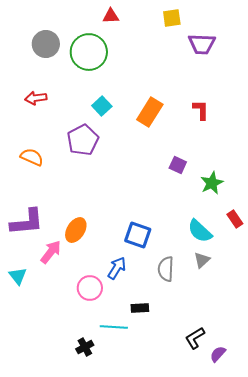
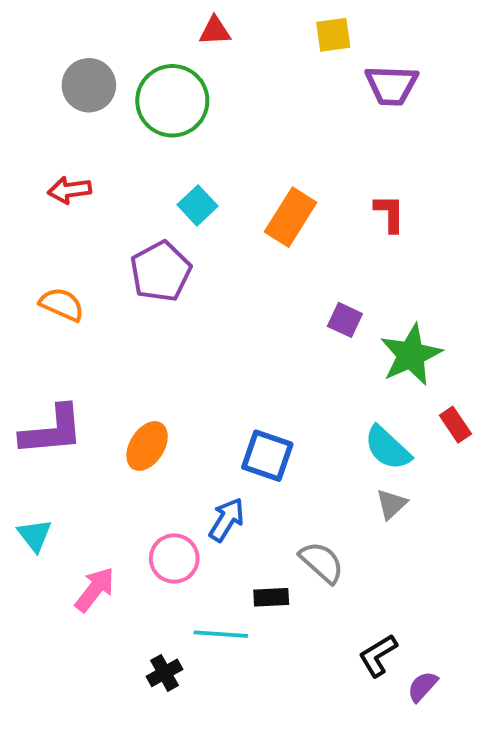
green star: (212, 183) -> (411, 355), size x1.4
pink arrow: (51, 252) -> (95, 590), moved
gray semicircle: (166, 269) -> (322, 562), moved, turned 130

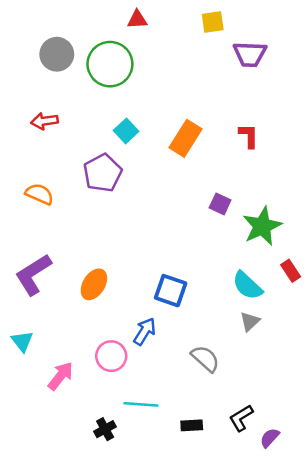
purple L-shape: (52, 430) -> (33, 274), turned 153
black rectangle: (271, 597) -> (192, 425), moved

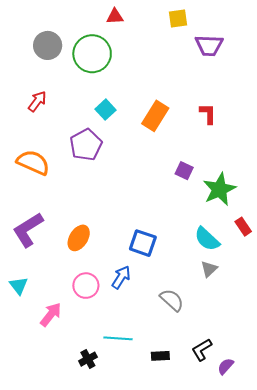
red arrow: (44, 121) -> (37, 101), turned 135
orange semicircle: (39, 194) -> (33, 162), size x1.4
pink circle: (111, 356) -> (86, 286), moved

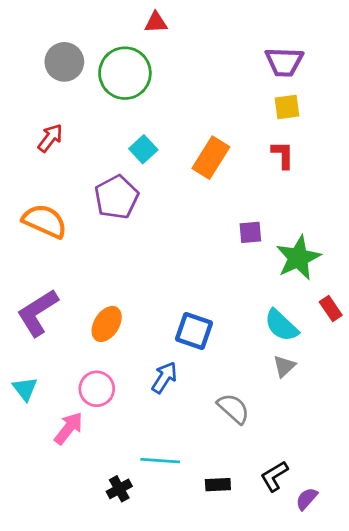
yellow square: (178, 19) -> (287, 107), moved
purple square: (184, 171) -> (250, 232), turned -30
pink circle: (86, 286) -> (97, 389), moved

